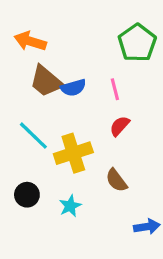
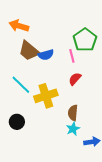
green pentagon: (137, 43) -> (85, 40), moved
brown semicircle: (116, 180) -> (73, 113), turned 42
cyan star: (70, 206) -> (73, 129), moved

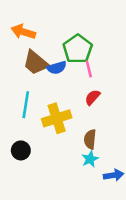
green pentagon: (85, 40) -> (78, 49), moved
cyan line: (21, 85) -> (26, 105), turned 55

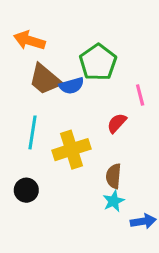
pink line: (89, 69) -> (140, 95), moved

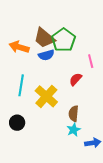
orange arrow: (29, 40) -> (19, 47), moved
brown trapezoid: (45, 79) -> (44, 38), moved
yellow cross: (71, 150) -> (46, 96), turned -30

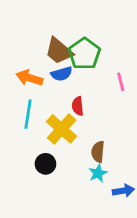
orange arrow: (19, 47) -> (29, 78), moved
red semicircle: (76, 79) -> (78, 106), moved, turned -48
black circle: (17, 123) -> (45, 164), moved

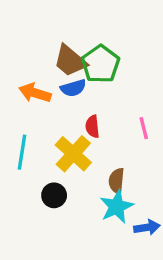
pink line: (121, 82) -> (144, 128), moved
cyan line: (28, 114) -> (22, 152), moved
cyan star: (98, 173) -> (117, 207), size x1.5

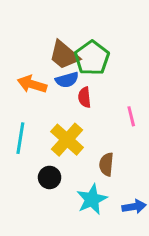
red semicircle: (93, 126) -> (85, 97), moved
cyan star: (117, 207) -> (92, 199), moved

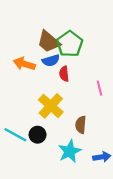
cyan line: (20, 138) -> (15, 135), moved, turned -70

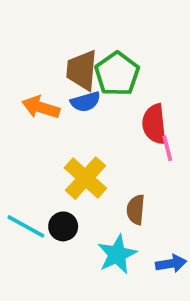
brown trapezoid: (49, 42) -> (82, 70), turned 55
red semicircle: (64, 74) -> (154, 124), moved, size x1.5

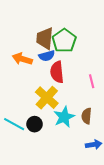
red semicircle: (154, 124) -> (57, 72), moved
brown semicircle: (136, 210) -> (87, 116), moved
cyan star: (117, 254) -> (64, 117), moved

